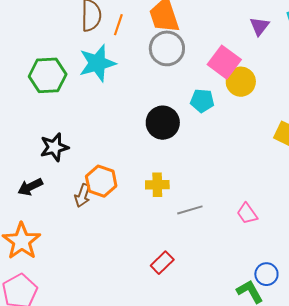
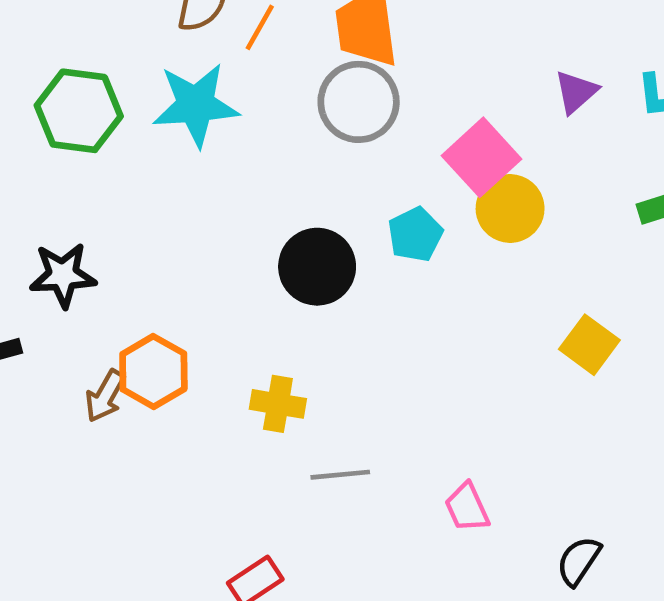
cyan pentagon: (202, 101) -> (415, 234), turned 30

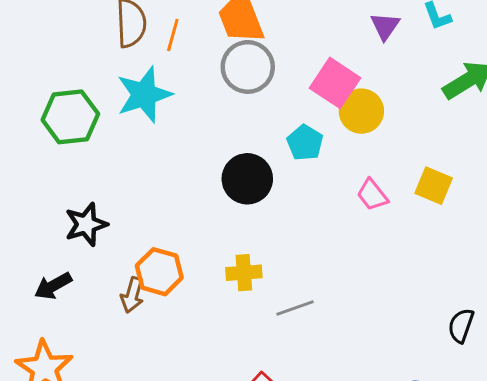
pink trapezoid: (467, 507) -> (372, 195), moved

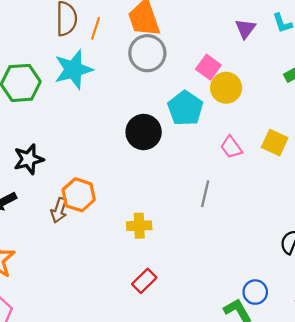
pink square: (335, 83) -> (208, 67), size x0.7
cyan pentagon: (305, 143) -> (185, 108), size x1.4
yellow cross: (244, 273) -> (139, 226), moved
gray line: (295, 308) -> (205, 194), moved, turned -60

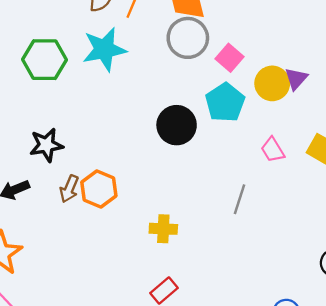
purple triangle: (245, 29) -> (296, 79), moved
pink square: (208, 67) -> (230, 58), moved
brown arrow: (59, 210) -> (69, 189), moved

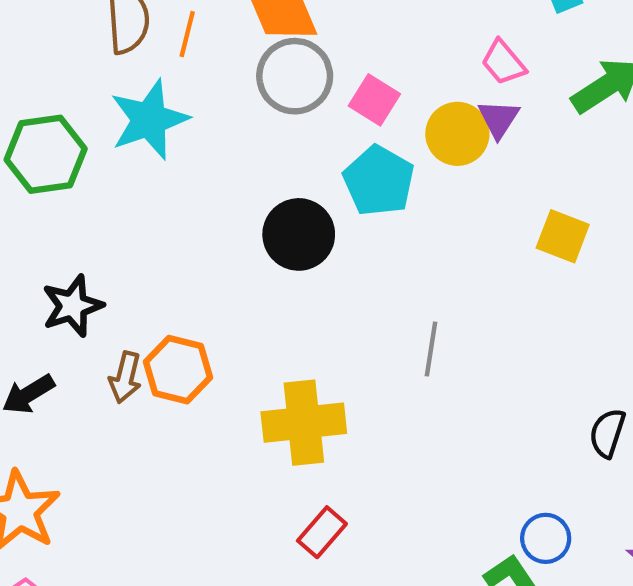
pink trapezoid: (273, 150) -> (503, 62), moved
yellow cross: (163, 229) -> (304, 423), size x1.6

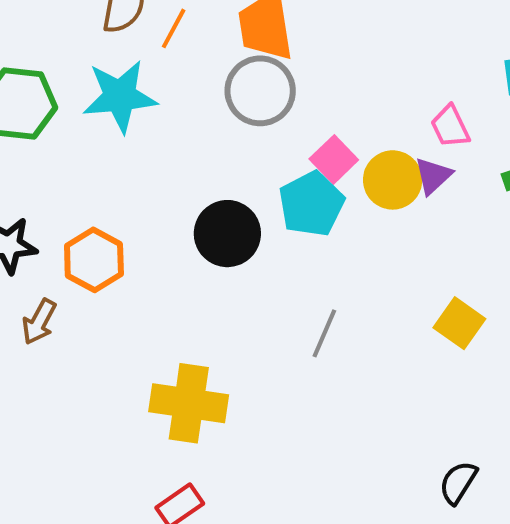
pink square: (374, 100) -> (334, 159), moved
yellow square: (563, 236) -> (459, 323), moved
gray line: (431, 349) -> (324, 333), moved
orange hexagon: (178, 370) -> (94, 260), moved

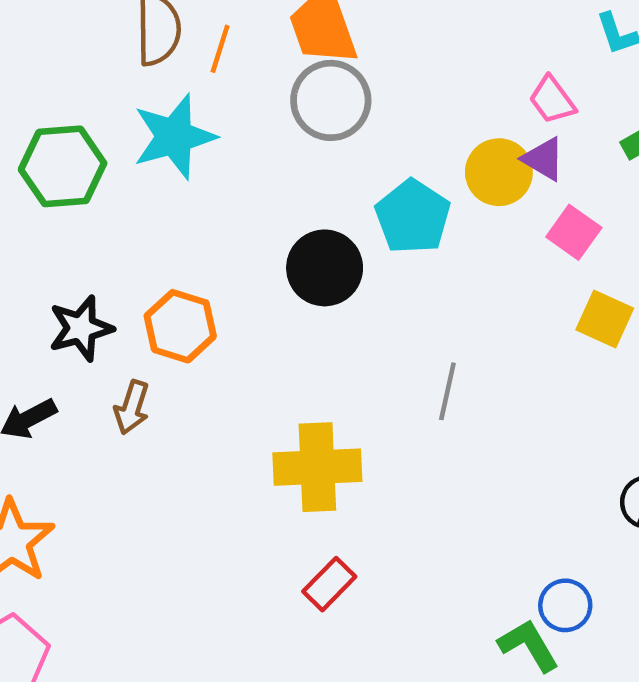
pink square: (334, 159) -> (574, 232), moved
purple triangle: (433, 176) -> (543, 159), turned -36
gray line: (324, 333) -> (447, 391), moved

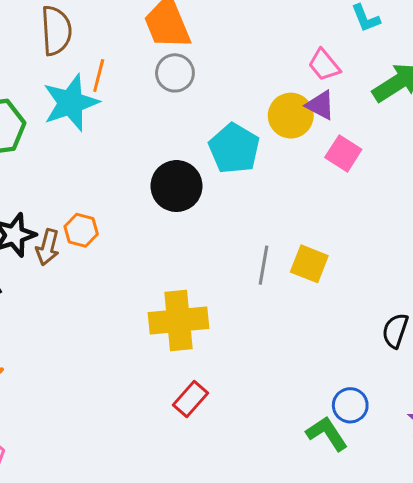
orange line: (220, 49) -> (99, 76), moved
gray circle: (331, 100) -> (175, 73), size x0.7
yellow square: (605, 319) -> (309, 264), moved
orange hexagon: (180, 326) -> (81, 230), size x0.7
brown arrow: (132, 407) -> (48, 247), moved

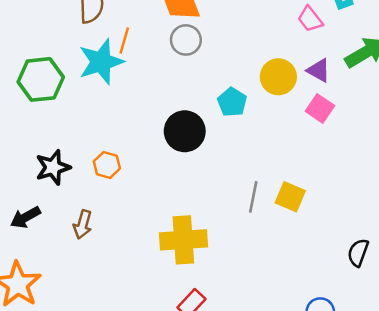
pink trapezoid: (324, 65) -> (310, 19), moved
purple triangle: (320, 105) -> (319, 70), moved
cyan pentagon: (234, 148) -> (232, 102), size x0.7
brown arrow: (48, 247) -> (83, 224), moved

